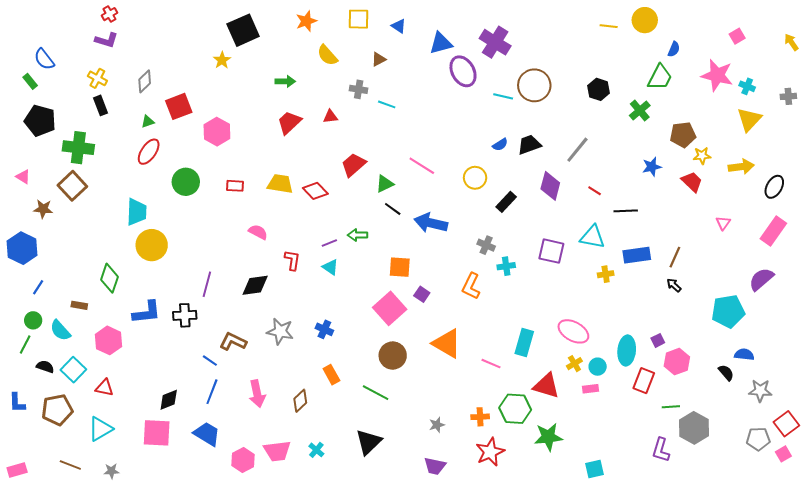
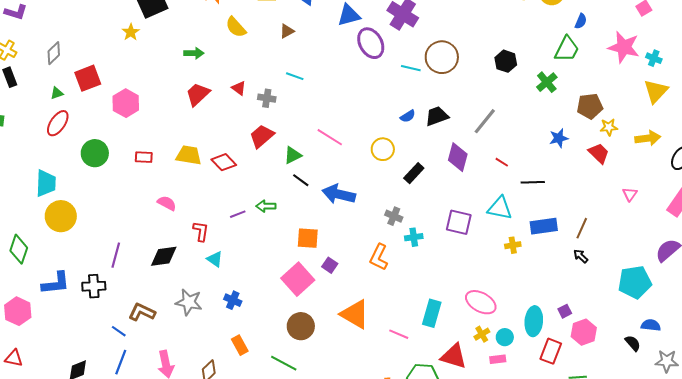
gray cross: (359, 89) -> (267, 98), moved
red triangle: (330, 116) -> (239, 88), turned 42
cyan triangle: (330, 267) -> (215, 259), moved

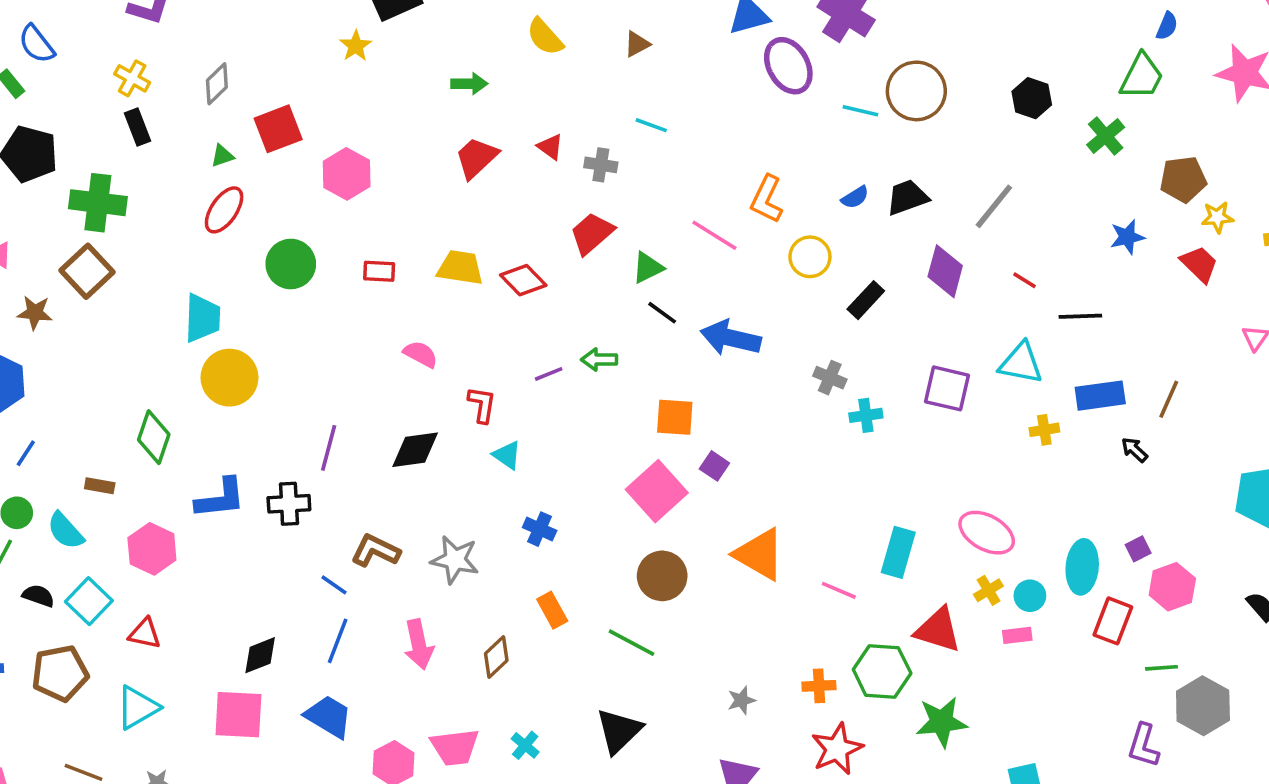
black arrow: (581, 256) -> (1134, 450), moved
orange L-shape: (379, 257) -> (767, 199), moved
gray star: (189, 302) -> (455, 560), moved

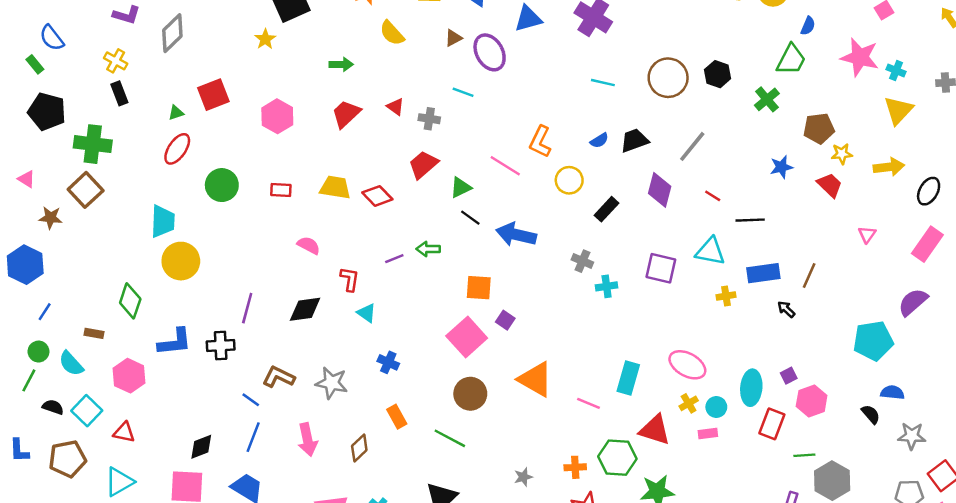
purple ellipse: (788, 66) -> (490, 52), moved
gray diamond: (217, 84) -> (172, 33), moved, size x1.4
brown circle: (916, 91) -> (668, 78), moved
pink hexagon: (347, 174) -> (277, 116), moved

